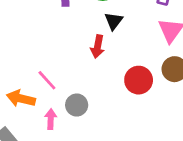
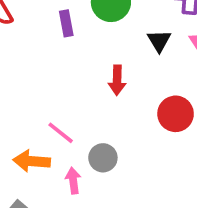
black triangle: (114, 21) -> (159, 41), moved

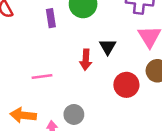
black triangle: (159, 41) -> (108, 47), moved
pink line: (61, 133) -> (42, 77), moved, turned -48

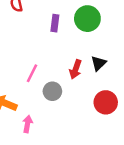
pink line: (42, 77) -> (32, 73), turned -72
gray circle: (74, 114) -> (52, 91), moved

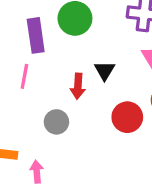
purple rectangle: (55, 23) -> (36, 35), size x1.5
pink line: (32, 73) -> (24, 76), moved

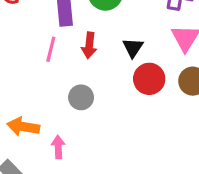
red arrow: (78, 86) -> (89, 45), moved
red circle: (127, 117) -> (149, 79), moved

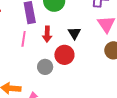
red circle: (149, 79) -> (64, 55), moved

